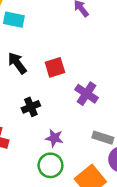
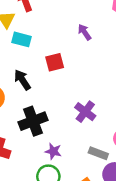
red square: (55, 67) -> (55, 62), moved
black cross: (31, 107) -> (33, 121), size x1.6

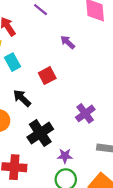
cyan rectangle: (21, 39) -> (13, 62), turned 60
purple cross: (85, 112) -> (85, 113), turned 30

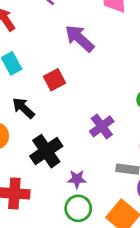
purple arrow: (68, 42) -> (80, 38), size x1.6

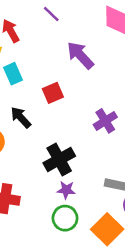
purple cross: (102, 126) -> (105, 121), moved
black cross: (46, 151) -> (59, 160), moved

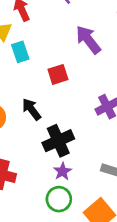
black arrow: (21, 117) -> (31, 109), moved
purple star: (66, 190) -> (62, 171), turned 30

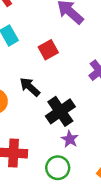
green circle: (59, 199) -> (58, 168), moved

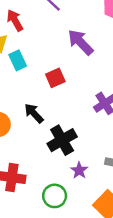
purple star: (70, 139) -> (79, 170), moved

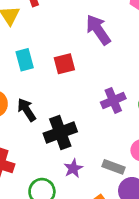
cyan rectangle: (18, 60) -> (25, 60), moved
black arrow: (34, 113) -> (27, 110), moved

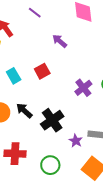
purple arrow: (98, 30) -> (60, 41), size x0.7
purple star: (73, 168) -> (76, 141), moved

